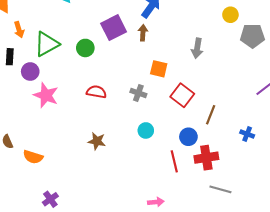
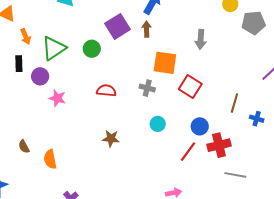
orange square: (159, 69) -> (165, 63), size x1.4
pink star: (46, 95) -> (57, 98), size x0.7
brown line: (211, 115) -> (234, 103), moved
orange semicircle: (33, 157) -> (50, 159), turned 66
red line: (174, 161) -> (188, 152), turned 55

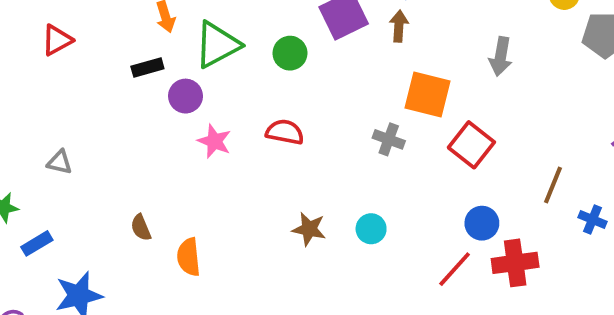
black rectangle: (19, 64) -> (147, 68), turned 70
red semicircle: (106, 91) -> (285, 132), moved
cyan circle: (158, 124) -> (371, 229), moved

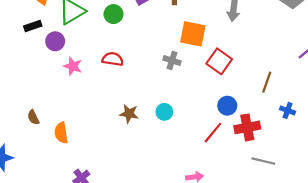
blue cross: (593, 219) -> (288, 110), moved

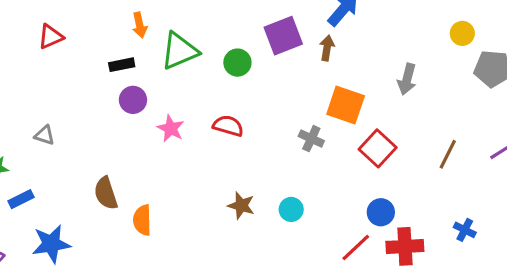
purple circle: (55, 41) -> (133, 100), moved
brown line: (267, 82) -> (448, 154), moved
brown semicircle: (33, 117) -> (106, 193), size x1.5

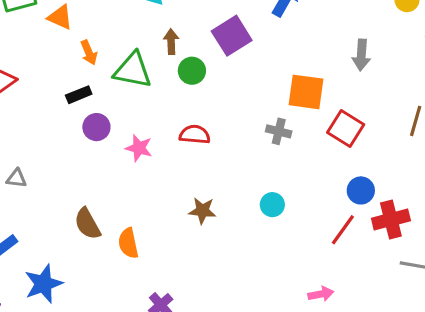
brown arrow: (327, 48) -> (171, 42), moved
green triangle: (179, 51) -> (133, 70), turned 45
brown star: (241, 206) -> (202, 211), moved

